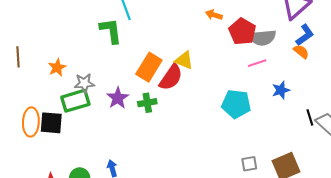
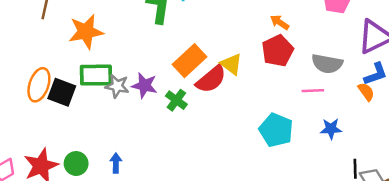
red pentagon: (242, 31) -> (278, 51), moved
orange star: (57, 67) -> (86, 32), size x1.6
gray star: (84, 83) -> (117, 86), moved
purple star: (118, 98) -> (144, 85), turned 30
green cross: (147, 103) -> (176, 100), turned 30

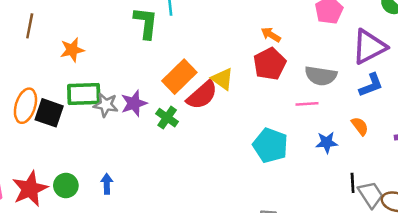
orange star: (86, 32) -> (72, 50), size x0.7
purple star: (144, 85) -> (134, 103), turned -30
orange semicircle: (366, 92) -> (360, 126), moved

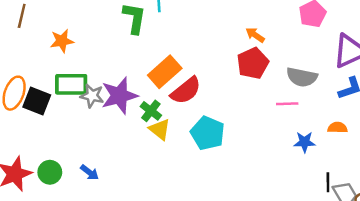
yellow triangle: (223, 79) -> (160, 129), moved
purple star: (134, 103) -> (119, 96), size x1.4
orange semicircle: (360, 126) -> (337, 128), turned -54
cyan pentagon: (270, 145) -> (208, 133), moved
blue arrow: (107, 184) -> (90, 172), turned 126

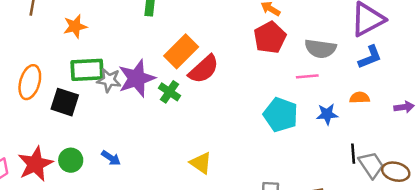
black square: (37, 101) -> (65, 102), moved
yellow triangle: (160, 129) -> (201, 163), moved
cyan pentagon: (208, 133) -> (281, 115), moved

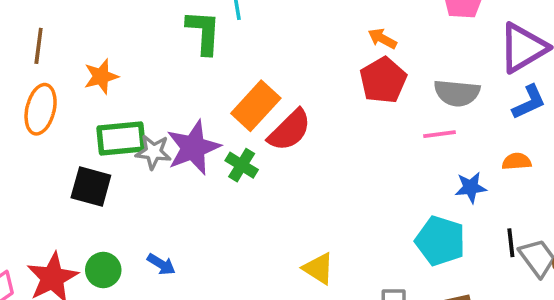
orange ellipse: (30, 82) -> (41, 109), moved
cyan pentagon: (281, 115) -> (440, 241), moved
yellow triangle: (201, 163) -> (318, 268), moved

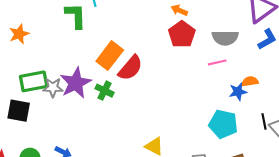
orange star: (101, 76) -> (19, 34), moved
orange semicircle: (517, 161) -> (250, 81), moved

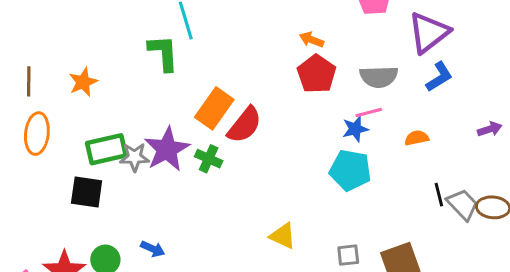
blue star: (238, 92) -> (355, 129), moved
cyan pentagon: (223, 124) -> (350, 170), moved

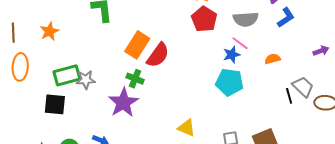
pink line: (369, 113) -> (240, 43), turned 54
purple star: (167, 149) -> (123, 103), moved
gray trapezoid: (462, 204) -> (303, 87), moved

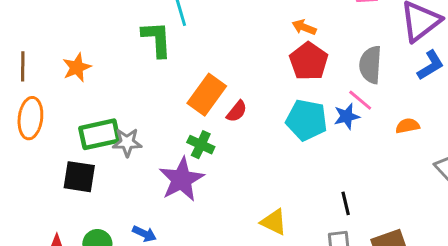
gray semicircle: (246, 19) -> (370, 65), turned 95
red semicircle: (158, 55) -> (237, 111), size x0.6
cyan pentagon: (230, 82) -> (307, 120), moved
black line: (289, 96) -> (346, 203), moved

